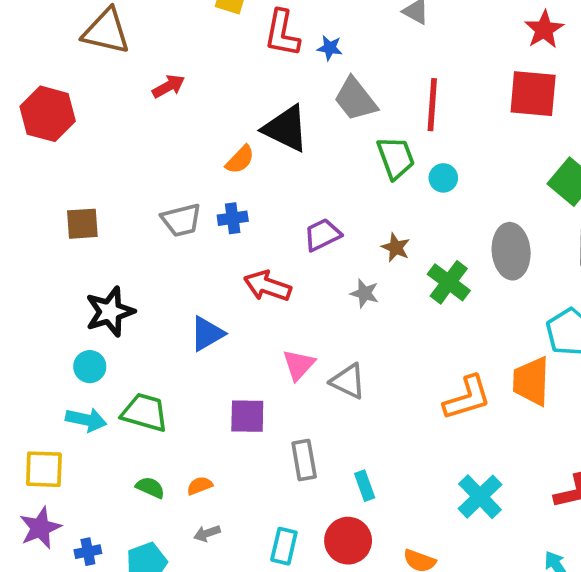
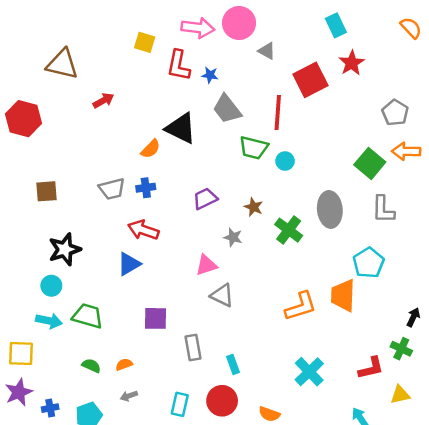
red square: (533, 94) -> (310, 80), moved, turned -32
green trapezoid: (396, 158) -> (254, 148), turned 124
red arrow: (267, 286) -> (143, 230), moved
pink triangle: (299, 365) -> (206, 265), moved, turned 30

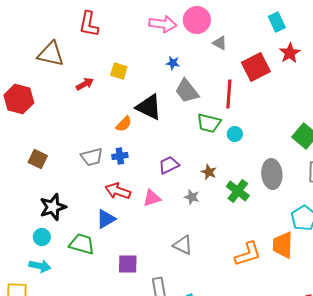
yellow square: (145, 42) -> (119, 71), moved
red L-shape: (178, 65) -> (89, 24), moved
brown square: (47, 191) -> (38, 159), turned 30
pink triangle: (206, 265) -> (152, 198), moved
green trapezoid: (88, 316) -> (82, 244), moved

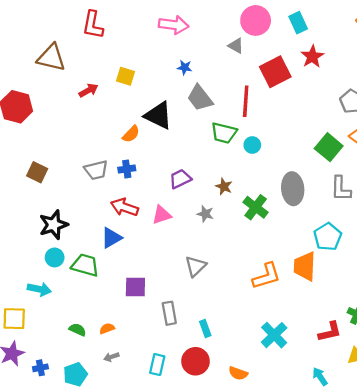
pink circle: (197, 20) -> (256, 20), moved
cyan circle: (42, 237) -> (55, 257), moved
gray triangle: (183, 245) -> (195, 266), turned 50

